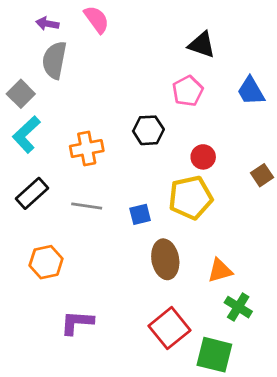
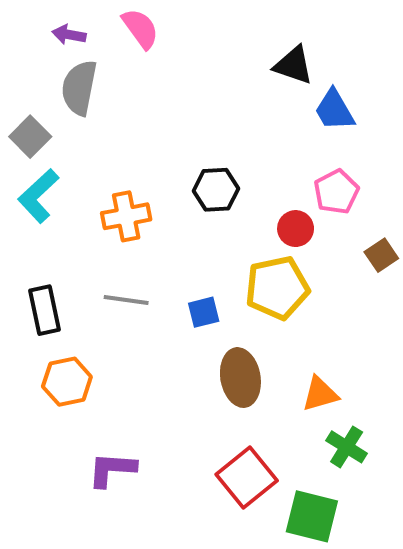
pink pentagon: (188, 91) -> (336, 192), moved
blue trapezoid: (251, 91) -> (334, 110), moved
black rectangle: (32, 193) -> (44, 310), moved, turned -60

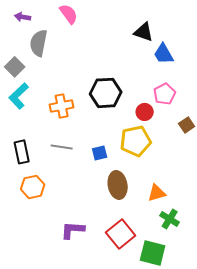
purple arrow: (69, 35) -> (23, 17), moved
black hexagon: (216, 190) -> (106, 93), size x1.4
purple L-shape: (112, 469) -> (73, 230), moved

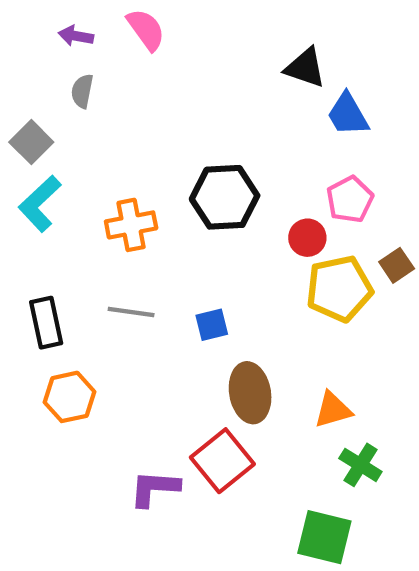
purple arrow: (23, 17) -> (76, 36), moved
gray semicircle: (39, 43) -> (82, 91), size x0.6
yellow pentagon: (136, 141) -> (339, 289), moved
red square: (121, 234) -> (222, 461), moved

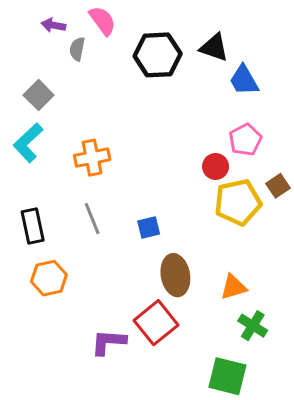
gray semicircle: (82, 91) -> (77, 49), moved
gray square: (31, 142) -> (39, 95), moved
black hexagon: (225, 197) -> (158, 55), moved
gray line: (131, 312) -> (92, 219), turned 60

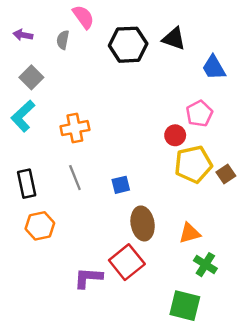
purple arrow: (53, 25) -> (23, 35), moved
blue trapezoid: (244, 80) -> (214, 68), moved
brown square: (278, 186) -> (226, 174), moved

